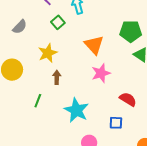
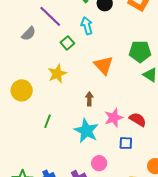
gray semicircle: (20, 27) -> (29, 34), moved
pink star: (101, 73) -> (114, 118), moved
brown arrow: (57, 77) -> (89, 99), moved

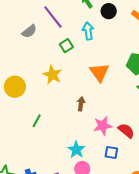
yellow star: (57, 74) -> (52, 75), turned -30
cyan star: (86, 131) -> (76, 150), moved, size x0.7

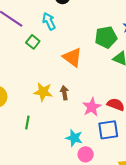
yellow star: (52, 75) -> (43, 92), moved
blue square: (111, 153) -> (108, 130), size x1.5

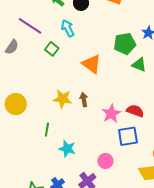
cyan star: (74, 138) -> (67, 149), moved

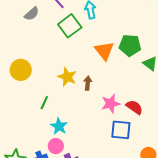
green pentagon: (125, 44) -> (130, 45), moved
green square: (52, 49) -> (70, 26), size x1.6
pink circle: (105, 161) -> (56, 146), moved

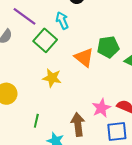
yellow star: (67, 77) -> (52, 78), moved
brown arrow: (88, 83) -> (78, 124), moved, size x1.6

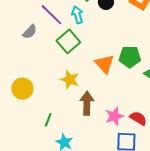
cyan arrow: (62, 21) -> (77, 15), moved
brown arrow: (78, 124) -> (87, 103), moved

